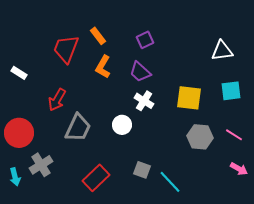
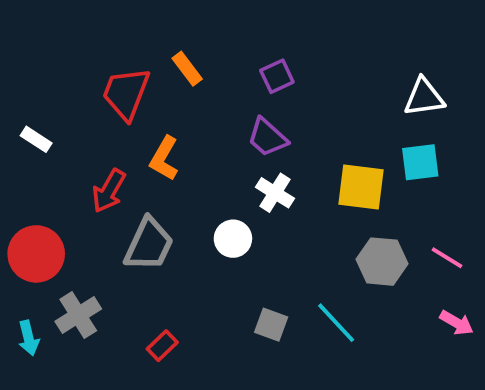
orange L-shape: (103, 67) -> (164, 158), moved
cyan square: (231, 91) -> (420, 162), moved
red rectangle: (96, 178) -> (162, 346), moved, size x0.6
cyan line: (170, 182) -> (336, 323), moved

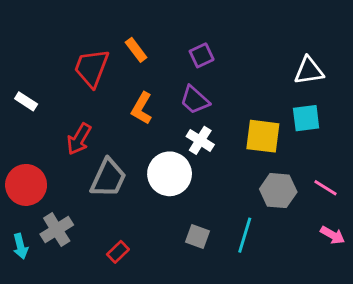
orange L-shape: (164, 158) -> (142, 108), moved
white circle: (233, 239) -> (170, 174), size x1.6
cyan line: (336, 323) -> (245, 235), turned 60

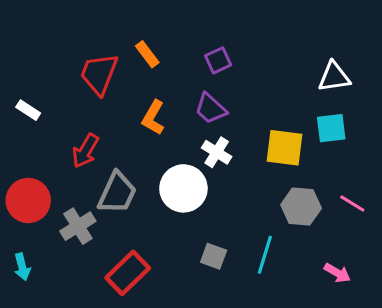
gray cross: (57, 230) -> (78, 226), moved
pink arrow: (333, 235) -> (337, 273), moved
red rectangle: (118, 252) -> (128, 273), size x1.8

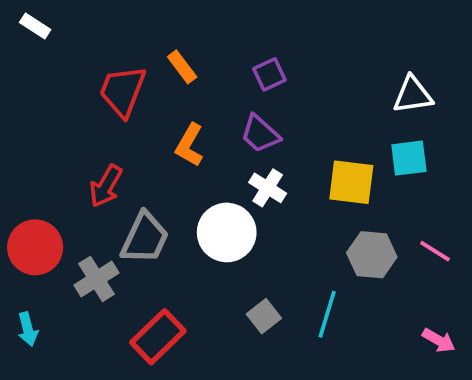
white rectangle: (28, 110) -> (35, 26), moved
gray square: (214, 256) -> (264, 316), turned 32
pink arrow: (337, 273) -> (439, 340), moved

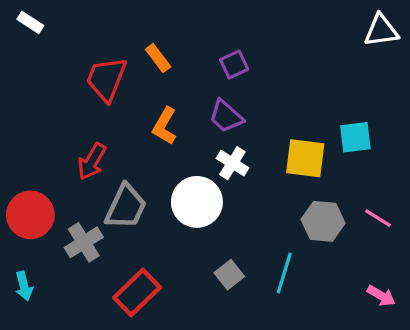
white triangle: (413, 95) -> (381, 31), moved

